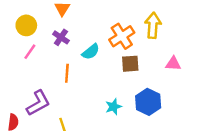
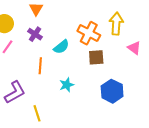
orange cross: (122, 36) -> (89, 33), turned -30
pink triangle: (173, 64) -> (134, 48), moved, turned 32
cyan star: (113, 107) -> (67, 85), moved

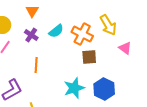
yellow arrow: (116, 24) -> (108, 25), turned 145
cyan semicircle: (61, 47) -> (56, 31), moved
cyan star: (67, 85) -> (74, 88), moved, size x1.5

